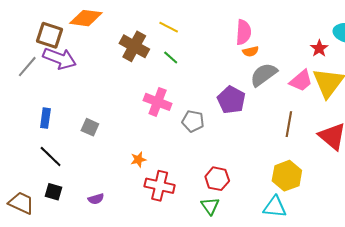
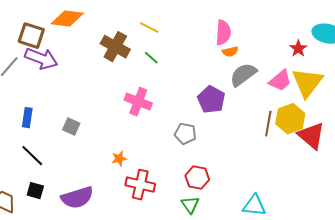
gray pentagon: (193, 121) -> (185, 134), moved
yellow hexagon: (287, 176) -> (290, 119), moved
purple semicircle: (96, 199) -> (77, 198), size x2.0

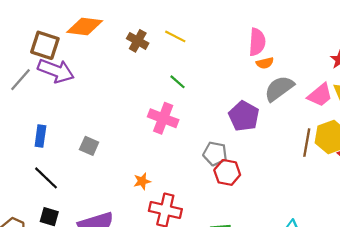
brown cross: (115, 47) -> (138, 41), moved, size x0.7
green line: (151, 58) -> (177, 82), moved
red hexagon: (197, 178) -> (227, 172), moved

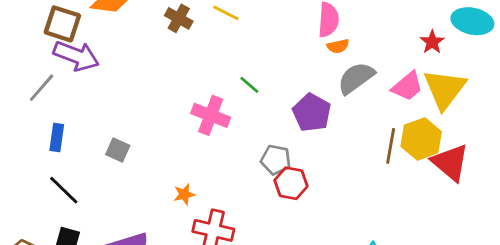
gray line: (21, 80) -> (42, 88), moved
green line: (177, 82) -> (249, 85), moved

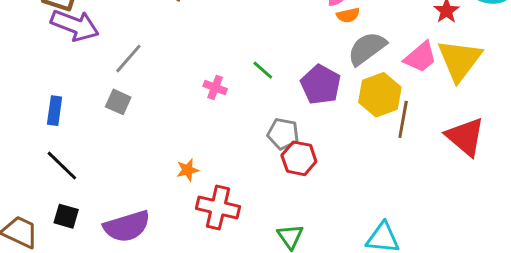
green line: (249, 85) -> (263, 70), moved
gray line: (42, 88) -> (128, 59), moved
pink cross: (211, 115) -> (215, 87), size x0.6
yellow hexagon: (421, 139) -> (380, 95), moved
gray square: (118, 150) -> (118, 102), moved

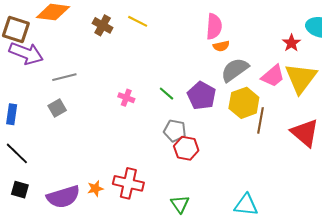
gray line: (128, 59) -> (64, 77), turned 35
green line: (263, 70) -> (167, 94), moved
gray square: (118, 102) -> (57, 108), turned 36
orange star: (188, 170) -> (95, 189), moved

